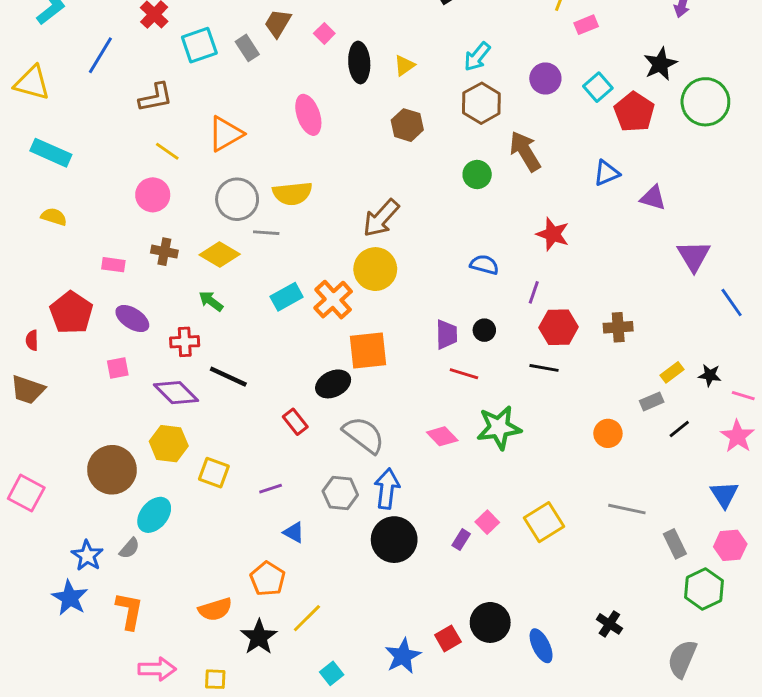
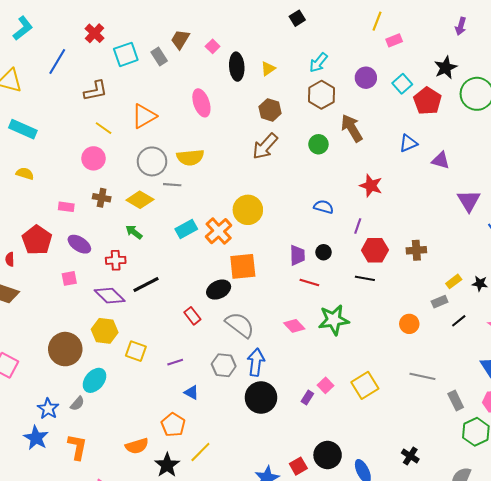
brown arrow: (381, 218) -> (265, 146), moved
black line: (228, 377) -> (146, 285), turned -52

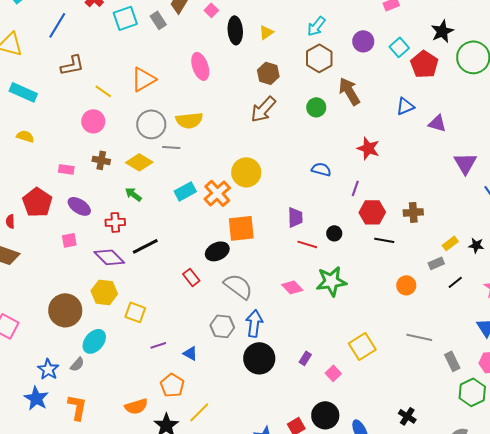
brown L-shape: (96, 91) -> (72, 65), moved
black circle: (324, 252) -> (334, 233), moved
black line: (365, 278) -> (384, 240), moved
purple line: (175, 362) -> (158, 345), moved
pink square: (326, 385) -> (333, 373), moved

